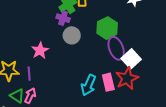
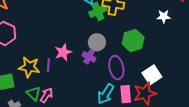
purple cross: (63, 18) -> (89, 57), moved
purple ellipse: (116, 48) -> (116, 68), moved
purple line: (29, 74) -> (48, 65), moved

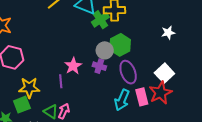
white star: (164, 16) -> (168, 33), moved
green hexagon: (133, 41) -> (120, 45), moved
yellow star: (29, 67) -> (29, 88), moved

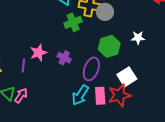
green cross: (100, 20) -> (73, 22), moved
green hexagon: (120, 45) -> (109, 46), moved
gray circle: (105, 50) -> (105, 12), moved
purple ellipse: (128, 72) -> (91, 69), turned 30

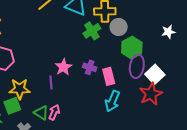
gray circle: (105, 12) -> (119, 27), moved
white star: (138, 38) -> (168, 32), moved
purple ellipse: (91, 69) -> (137, 66), moved
pink rectangle: (100, 96) -> (109, 76), moved

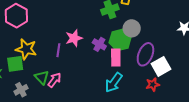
gray circle: (119, 27) -> (132, 28), moved
green hexagon: (132, 48) -> (120, 40), moved
red star: (151, 94) -> (153, 84), size x0.6

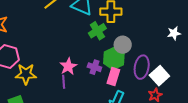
yellow star: (26, 49) -> (26, 74), moved
purple line: (58, 50) -> (64, 82), moved
pink rectangle: (116, 58) -> (113, 77), turned 30

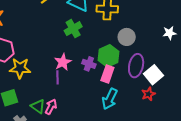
green cross: (97, 31) -> (73, 29), moved
gray circle: (123, 45) -> (127, 37), moved

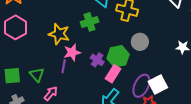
purple ellipse: (136, 66) -> (141, 86), moved
yellow star: (20, 68) -> (59, 34), moved
green triangle: (38, 106) -> (37, 75), moved

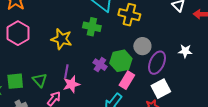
green cross: (90, 22) -> (92, 27), turned 30
pink star: (72, 52) -> (71, 84), moved
pink rectangle: (113, 74) -> (127, 80), moved
purple ellipse: (141, 86) -> (157, 63), moved

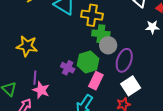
green cross: (92, 27) -> (101, 34), moved
white star: (185, 51) -> (152, 27), moved
pink star: (71, 84) -> (41, 90), turned -30

